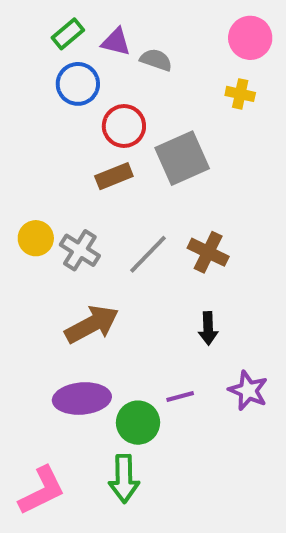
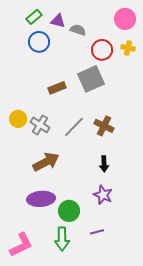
yellow cross: (240, 94) -> (128, 48), moved
red circle: (124, 126) -> (102, 50), moved
purple star: (248, 390) -> (103, 195), moved
purple line: (180, 397) -> (97, 232), moved

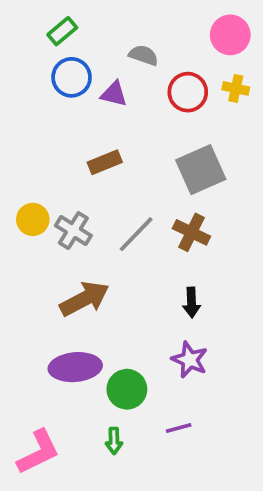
purple triangle: (58, 21) -> (114, 94), moved
gray square: (91, 79) -> (201, 170), moved
green arrow: (62, 239) -> (114, 441), size x0.6

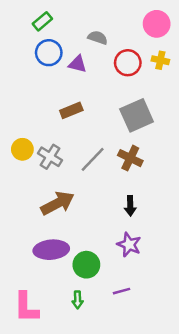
pink L-shape: (38, 452) -> (26, 307), turned 116

